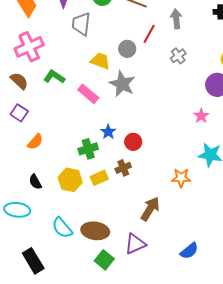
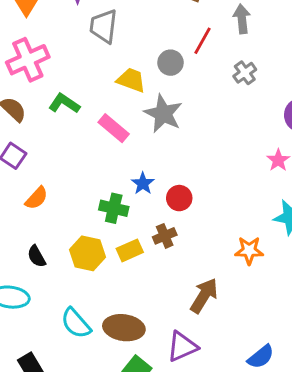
green cross: (88, 149) -> (114, 208), turned 30

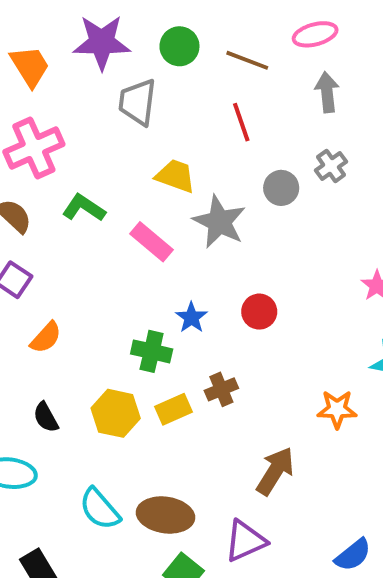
red line: (203, 41) -> (241, 122), moved, turned -48
gray circle: (170, 63) -> (281, 188), moved
red circle: (179, 198) -> (259, 312), moved

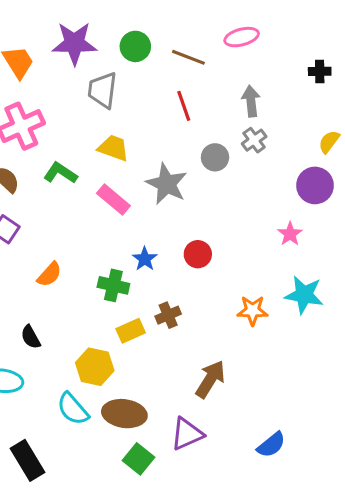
gray arrow: (327, 92) -> (251, 101), moved
yellow trapezoid: (175, 176) -> (113, 148), moved
orange semicircle: (46, 337) -> (49, 275), moved
orange star: (337, 409) -> (253, 310), moved
yellow hexagon: (116, 413) -> (95, 367), moved

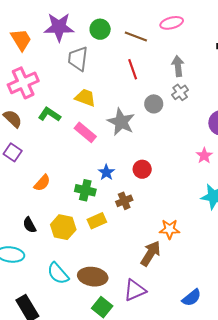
orange star: (253, 310) -> (170, 229), moved
brown cross: (168, 315) -> (124, 201), moved
yellow hexagon: (95, 367) -> (63, 227), moved

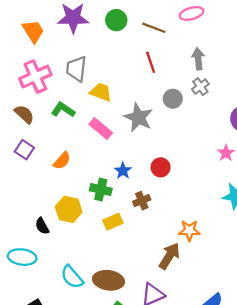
gray trapezoid: (78, 59) -> (76, 69), moved
orange semicircle: (42, 183) -> (62, 161), moved
yellow hexagon: (63, 227) -> (69, 209), moved

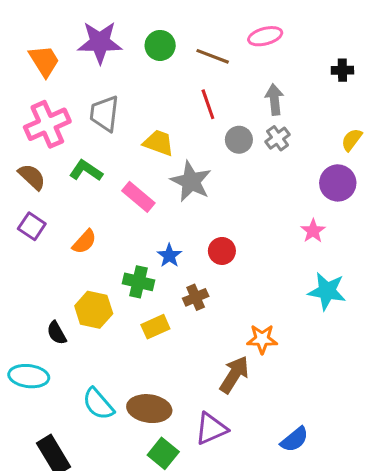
yellow trapezoid: (101, 92) -> (159, 143), moved
gray circle: (173, 99) -> (239, 140), moved

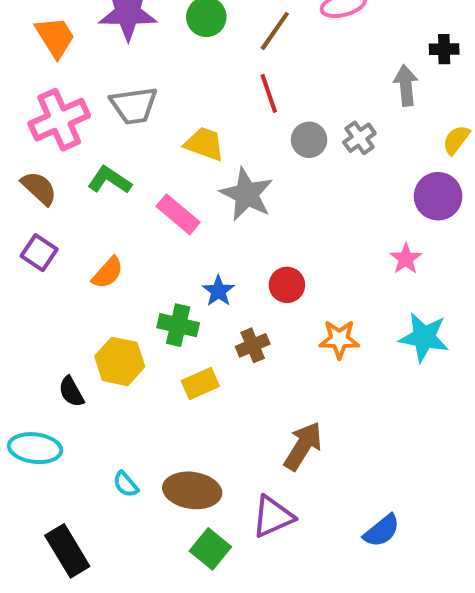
brown line: (213, 56) -> (275, 31), turned -76
gray arrow: (274, 100) -> (406, 85), moved
gray trapezoid: (104, 113) -> (134, 106), turned -105
orange star: (262, 339) -> (339, 339), moved
cyan semicircle: (98, 404) -> (126, 484), size x0.6

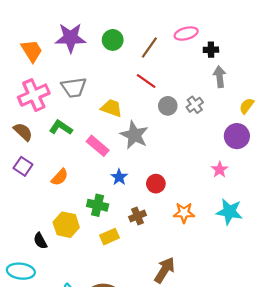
black cross: (444, 49) -> (211, 50), moved
red line: (269, 93) -> (146, 81), turned -36
blue star: (218, 291) -> (119, 177), moved

